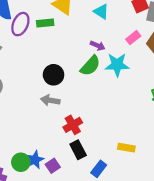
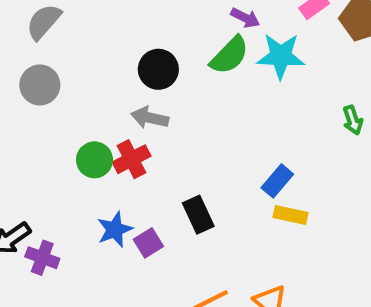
red cross: (73, 125) -> (132, 159), moved
green circle: (21, 162) -> (95, 160), moved
blue rectangle: (99, 169) -> (277, 181), moved

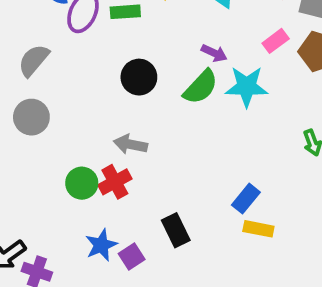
black circle: (158, 69) -> (139, 77), moved

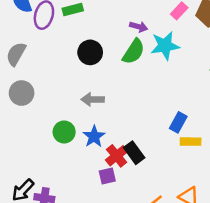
red cross: (115, 182) -> (117, 156), moved
blue star: (101, 245) -> (94, 136), moved
purple square: (132, 256) -> (107, 176), turned 30

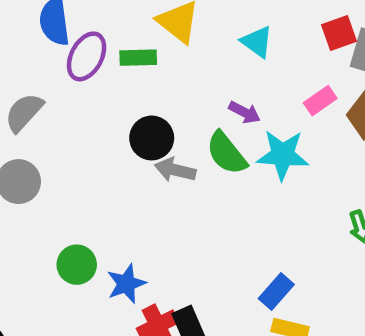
green semicircle: (134, 52) -> (227, 153), turned 96
gray arrow: (93, 99) -> (175, 170), moved

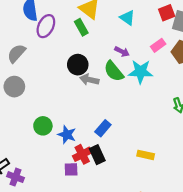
green rectangle: (138, 58) -> (81, 27), moved, turned 63
blue star: (126, 284) -> (67, 135), turned -30
blue rectangle: (276, 292) -> (103, 128), moved

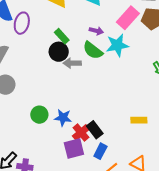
green rectangle: (81, 27) -> (62, 36), moved
pink rectangle: (158, 45) -> (128, 18), size x1.6
blue rectangle: (103, 128) -> (100, 151), moved
purple square: (71, 169) -> (74, 149), size x1.5

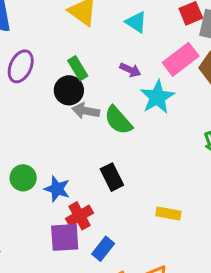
purple ellipse: (22, 23) -> (21, 66), moved
cyan star: (117, 45) -> (157, 97), turned -30
green semicircle: (93, 50) -> (118, 120), moved
black rectangle: (95, 130) -> (112, 177), moved

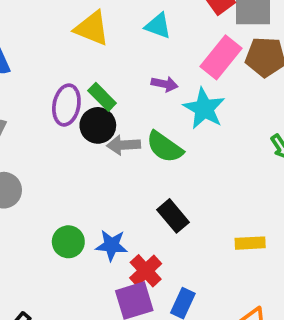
purple ellipse: (21, 66) -> (66, 105), moved

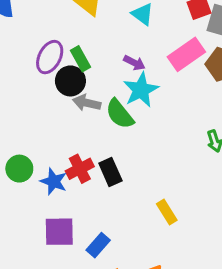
cyan star: (204, 109) -> (141, 90), moved
yellow rectangle: (250, 243) -> (167, 212), turned 45
red cross: (146, 271) -> (80, 169), moved

